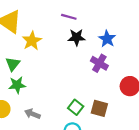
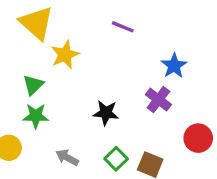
black star: (77, 37) -> (106, 113), moved
gray arrow: (32, 114) -> (67, 157), moved

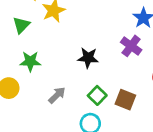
green triangle: (33, 85) -> (21, 25), moved
gray arrow: (67, 157) -> (57, 95), turned 108

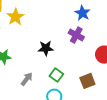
brown square: (125, 100) -> (87, 81), moved, turned -35

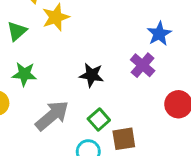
gray arrow: (27, 79) -> (52, 116), size x1.6
brown square: (87, 81) -> (124, 139), moved

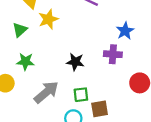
purple cross: (143, 65) -> (113, 54), turned -36
green square: (99, 120) -> (81, 95), turned 35

